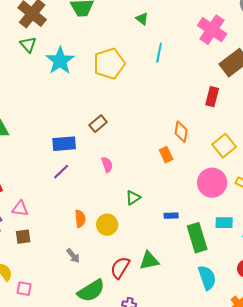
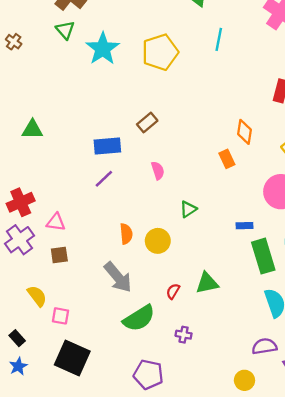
blue rectangle: (171, 216) -> (244, 226), moved
gray arrow: (73, 256) -> (118, 277), size x1.8
red semicircle: (120, 268) -> (173, 291), size x0.6

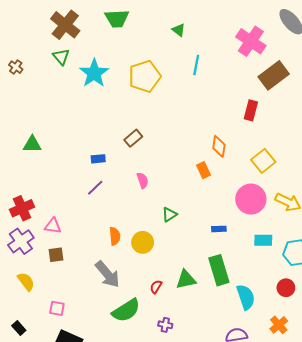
blue rectangle: (107, 146) -> (98, 159), size x0.6
green rectangle: (263, 256) -> (219, 270), moved
yellow semicircle: (37, 296) -> (26, 282), moved

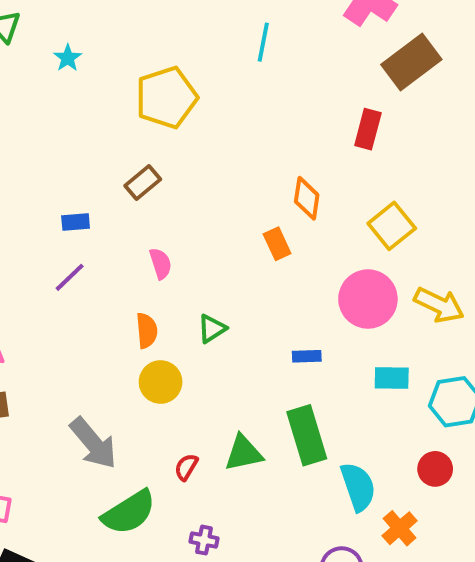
cyan star: (94, 73) -> (68, 58), size x0.5
yellow pentagon: (145, 76) -> (166, 98), moved
orange semicircle: (115, 236) -> (147, 331), moved
orange cross: (279, 325) -> (400, 528), moved

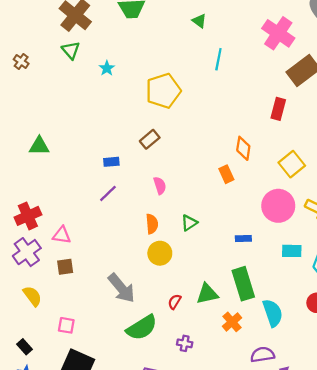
orange cross: (400, 528) -> (232, 322), moved

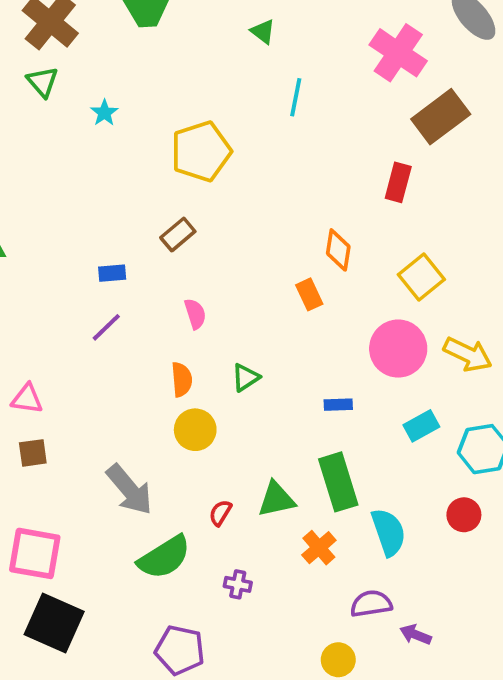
cyan rectangle: (292, 251) -> (421, 426), turned -30
pink square: (66, 325) -> (35, 553), size x1.8

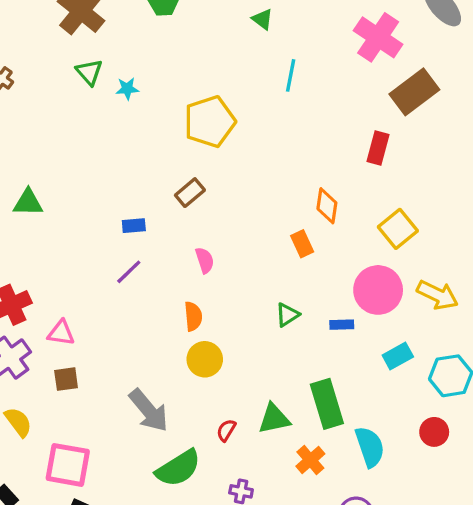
green triangle: (43, 82) -> (89, 72), moved
cyan star: (104, 113) -> (127, 89), turned 30
green triangle: (245, 378) -> (287, 315), moved
blue rectangle: (338, 405) -> (342, 325), moved

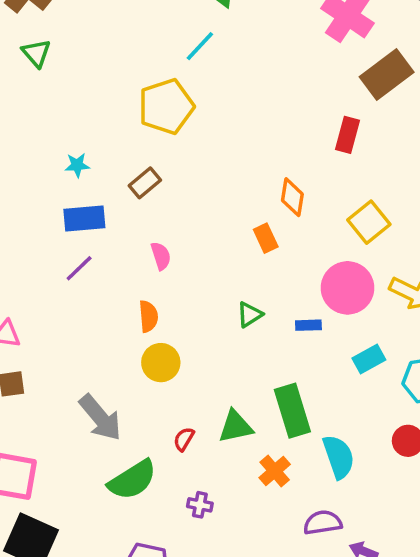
cyan line: (291, 75) -> (200, 46), moved, turned 32
cyan star: (127, 89) -> (77, 165), moved
blue rectangle: (134, 226) -> (84, 219), size x1.6

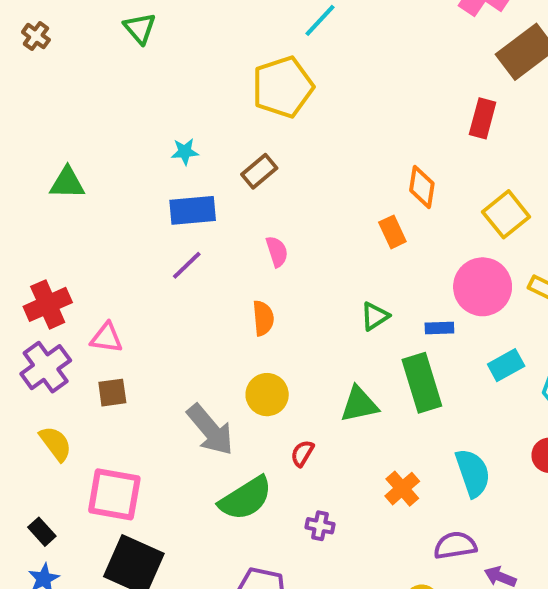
yellow circle: (161, 363) -> (267, 395), moved
green rectangle: (292, 411) -> (422, 383), moved
green triangle: (235, 427) -> (359, 404), moved

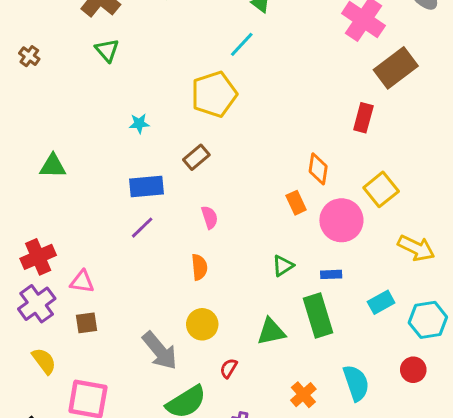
cyan star: (185, 152) -> (139, 124), moved
pink circle: (483, 287) -> (341, 220), moved

